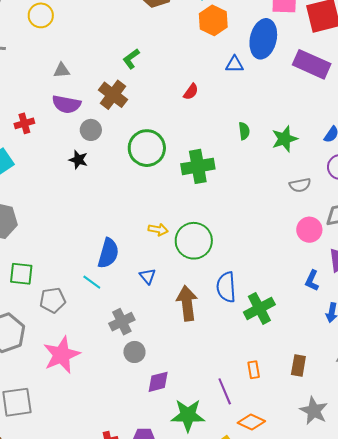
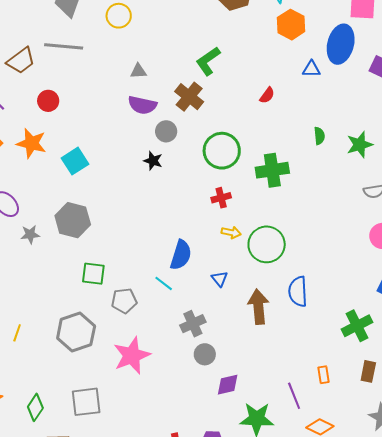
green L-shape: (131, 59) -> (208, 61), size x1.4
red cross: (24, 123) -> (221, 198), moved
green cross: (259, 308) -> (357, 326), moved

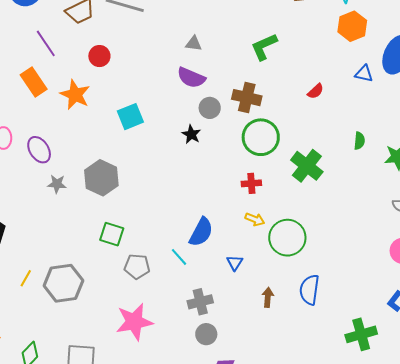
brown cross: (189, 97) -> (247, 98), moved, turned -36
cyan square: (75, 161) -> (130, 117), moved
green cross: (272, 170) -> (307, 166), turned 36
brown arrow: (258, 307) -> (268, 297), size x0.6
gray hexagon: (76, 332) -> (63, 283), moved

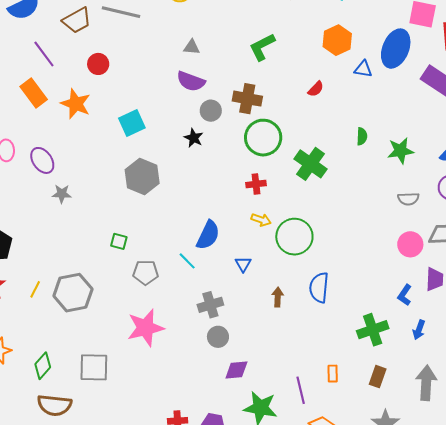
orange hexagon: (352, 26) -> (337, 40), moved
gray hexagon: (101, 178) -> (142, 176), moved
green square: (112, 234) -> (119, 241), size x0.7

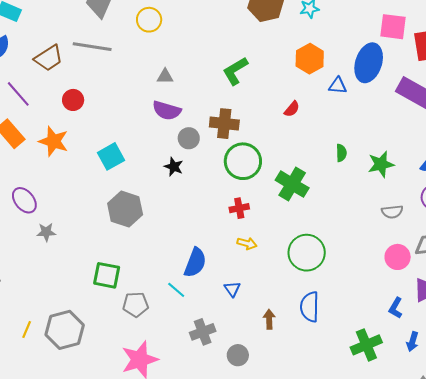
green circle: (294, 237) -> (307, 253), moved
green square: (119, 241) -> (107, 275), size x1.6
gray circle: (218, 337) -> (238, 355), moved

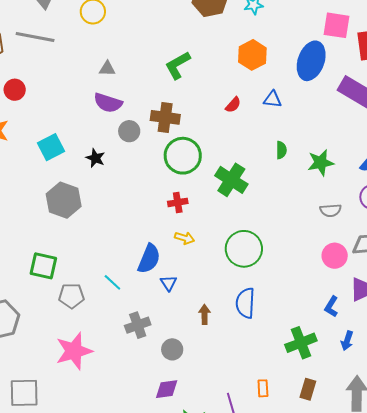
blue triangle: (338, 86) -> (273, 99), moved
black star: (174, 167) -> (95, 158), moved
blue semicircle: (195, 263) -> (149, 259), moved

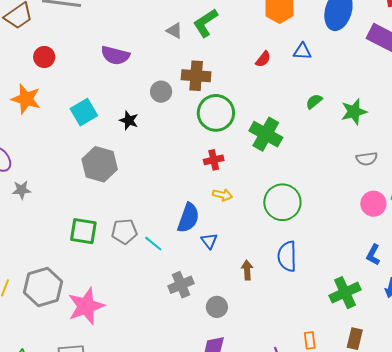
gray triangle: (107, 69) -> (174, 31), moved, turned 30
purple semicircle: (108, 103) -> (115, 55), moved
green semicircle: (281, 150) -> (314, 101), turned -126
gray pentagon: (71, 296) -> (124, 231), moved
pink star: (74, 351) -> (86, 306), moved

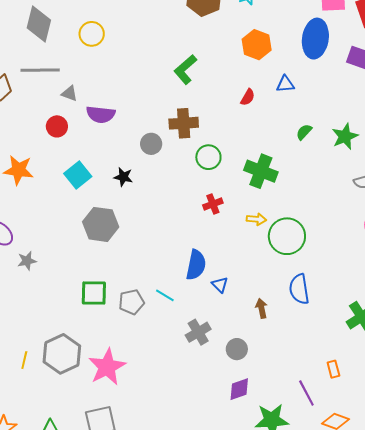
gray triangle: (174, 31) -> (70, 93), moved
red circle: (44, 57) -> (57, 126), moved
green circle: (216, 113) -> (208, 157), size x0.7
yellow arrow: (222, 195) -> (256, 219), moved
gray pentagon: (124, 231) -> (131, 302), moved

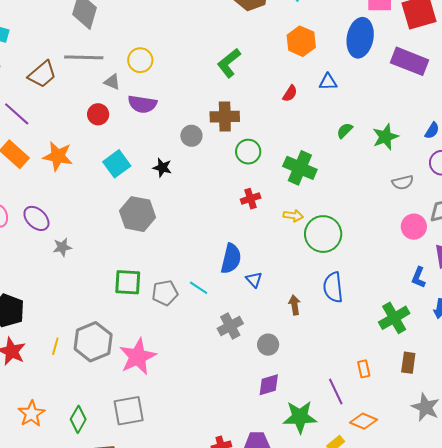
yellow circle: (92, 34) -> (140, 60), moved

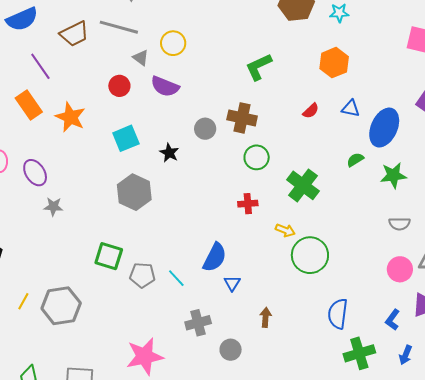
blue ellipse: (360, 38) -> (384, 128), moved
blue semicircle: (333, 287) -> (338, 314), moved
pink star: (138, 357) -> (145, 356), moved

